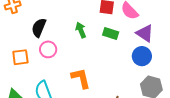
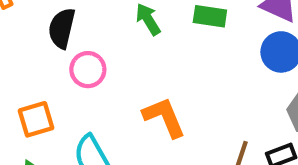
orange square: (20, 57) -> (36, 119), moved

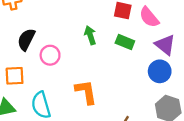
black semicircle: (62, 28) -> (26, 39), moved

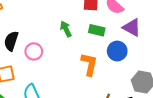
blue circle: (160, 71) -> (117, 51), moved
orange L-shape: (86, 92) -> (89, 64), moved, turned 30

